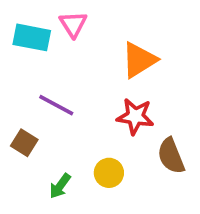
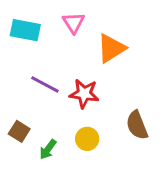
pink triangle: (73, 24) -> (74, 23), moved
red star: (135, 116) -> (84, 94), moved
brown square: (24, 143) -> (19, 131), moved

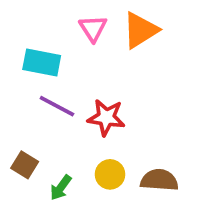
cyan rectangle: (25, 30) -> (42, 62), moved
orange triangle: (111, 48) -> (140, 30), moved
brown semicircle: (137, 125) -> (159, 180), moved, turned 116

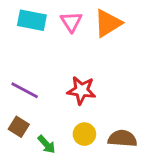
cyan rectangle: (42, 62) -> (32, 20), moved
purple line: (57, 106) -> (25, 90), moved
green arrow: (61, 188) -> (46, 144), turned -78

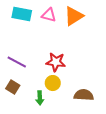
pink triangle: (71, 22) -> (49, 15), turned -42
yellow circle: (84, 134) -> (53, 83), moved
green arrow: (46, 144) -> (40, 98), moved, turned 40

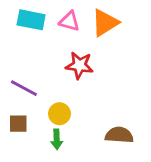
red star: (56, 62) -> (79, 65), moved
yellow circle: (53, 83) -> (59, 114), moved
brown square: (13, 87) -> (18, 124), turned -32

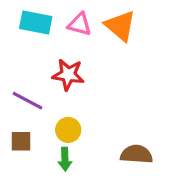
orange triangle: (105, 23) -> (120, 26), turned -48
red star: (79, 65) -> (68, 75), moved

